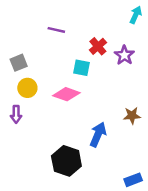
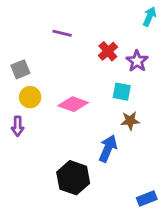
cyan square: (82, 68) -> (122, 92), moved
brown star: (132, 116) -> (130, 121), moved

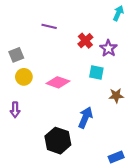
brown star: (130, 121) -> (116, 96), moved
purple arrow: (18, 126) -> (15, 110), moved

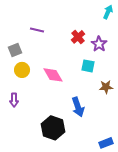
purple line: (49, 26) -> (37, 30), moved
pink diamond: (58, 82) -> (53, 75), turned 40
blue arrow: (85, 117) -> (78, 107), turned 138

